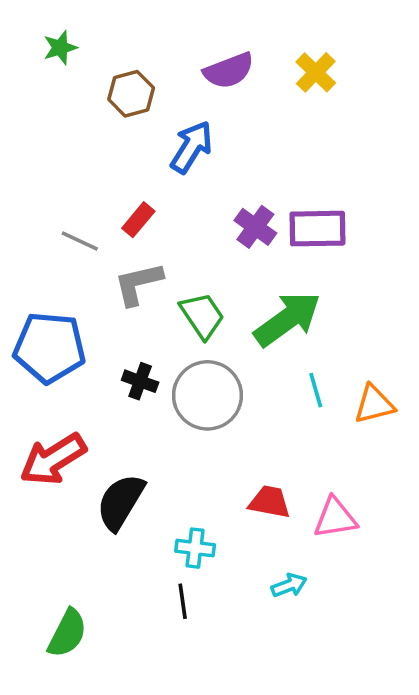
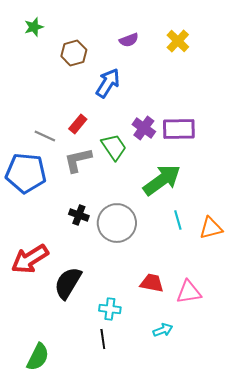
purple semicircle: (229, 71) -> (129, 40), size x0.7
green trapezoid: (202, 316) -> (114, 147), moved
blue pentagon: (50, 348) -> (26, 173), moved

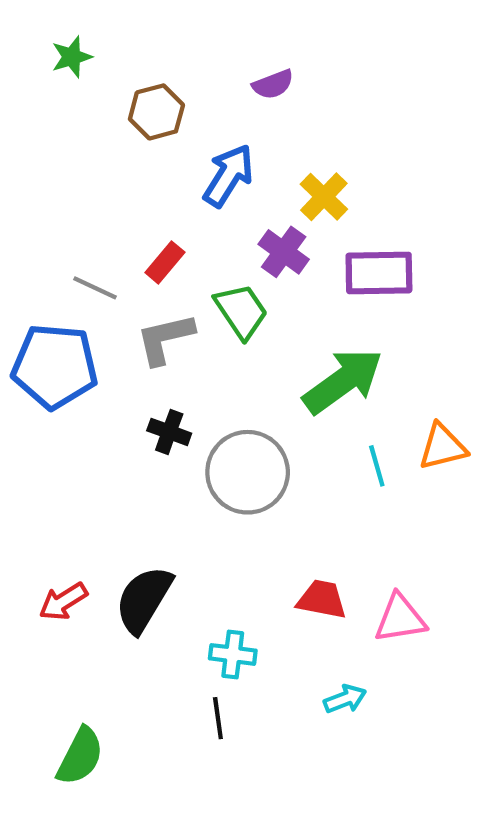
yellow cross: (178, 41) -> (324, 197), moved
purple cross: (144, 128) -> (284, 252), moved
black cross: (79, 215) -> (169, 432), moved
orange triangle: (211, 228) -> (443, 447), moved
red arrow: (30, 259) -> (63, 601), moved, size x0.6

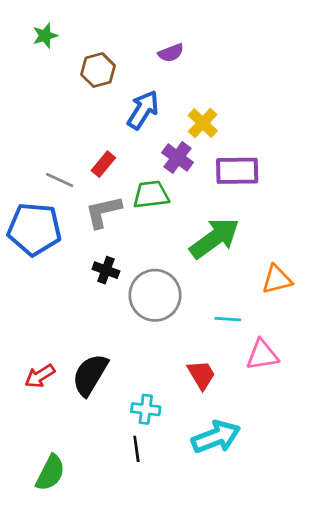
green trapezoid: (241, 311) -> (151, 195), turned -63
cyan line: (377, 466) -> (228, 319), moved, turned -70
red trapezoid: (322, 599) -> (201, 375), turned 48
pink triangle: (400, 618) -> (262, 355), moved
cyan arrow: (345, 699) -> (216, 437), size x1.8

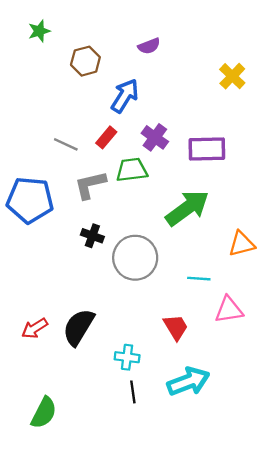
yellow cross: (203, 123) -> (232, 76), moved
red rectangle: (103, 164) -> (106, 137), moved
gray line: (60, 180) -> (66, 144), moved
black line: (136, 449) -> (133, 392), moved

